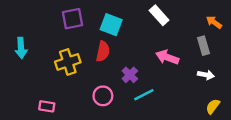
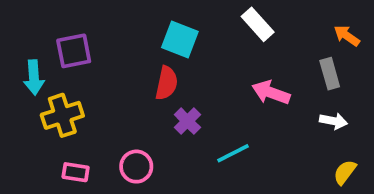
purple square: (73, 19) -> (74, 51), moved
yellow cross: (68, 62) -> (62, 115), moved
purple cross: (130, 75) -> (187, 121), moved
pink circle: (103, 96) -> (136, 167), moved

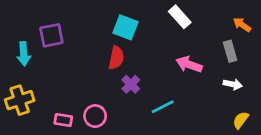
yellow cross: (62, 115) -> (20, 100), moved
pink rectangle: (76, 172) -> (63, 120), moved

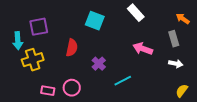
red semicircle: (116, 58) -> (72, 48), moved
yellow cross: (20, 100) -> (33, 60), moved

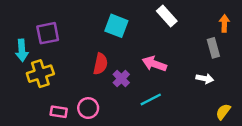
orange arrow: (183, 19) -> (224, 23), turned 56
red semicircle: (72, 48) -> (100, 64), moved
pink arrow: (143, 49) -> (154, 64), moved
white arrow: (176, 64) -> (205, 79), moved

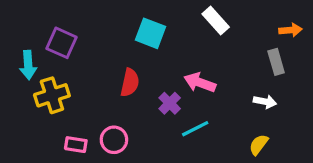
orange arrow: (224, 23) -> (290, 30), turned 84
purple square: (48, 33) -> (62, 43), turned 35
purple cross: (121, 79) -> (170, 103), moved
yellow semicircle: (223, 112) -> (259, 145), moved

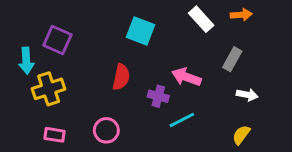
orange arrow: (290, 30) -> (241, 15), moved
gray rectangle: (276, 62) -> (232, 59), moved, turned 45
purple cross: (170, 103) -> (158, 96), turned -30
pink rectangle: (76, 145) -> (54, 135), moved

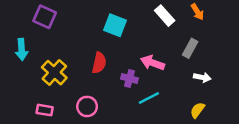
orange arrow: (241, 15) -> (197, 12), turned 63
purple square: (57, 40) -> (45, 17), moved
yellow cross: (49, 89) -> (54, 73), moved, turned -30

